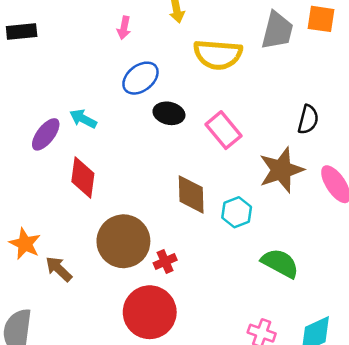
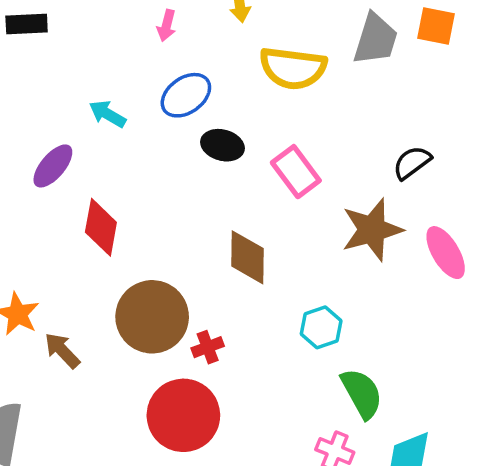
cyan arrow: (83, 119) -> (108, 114), moved
black semicircle: (308, 120) -> (412, 163), turned -144
cyan hexagon: (237, 212) -> (321, 327), moved
green semicircle: (280, 263) -> (362, 393), moved, turned 30

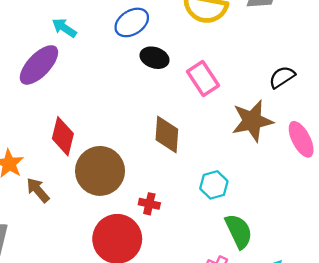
cyan arrow: (108, 114) -> (64, 28), moved
purple ellipse: (53, 166) -> (39, 65), size x1.4
red diamond: (101, 227) -> (63, 136), moved
red cross: (208, 347) -> (149, 204), moved, turned 30

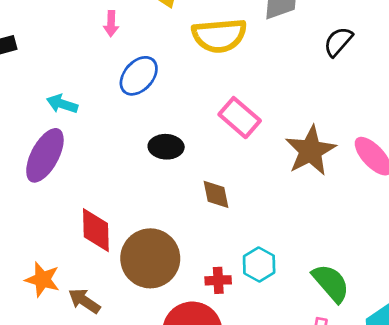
black ellipse: (154, 58) -> (166, 147), moved
black semicircle: (282, 77) -> (338, 42), moved
brown diamond: (167, 135) -> (216, 194), size x0.7
cyan hexagon: (214, 185) -> (259, 264), moved

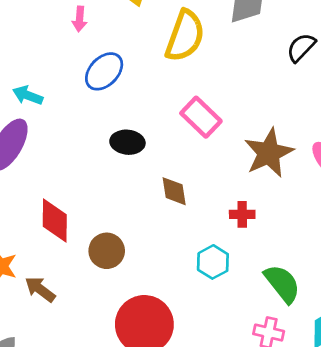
yellow semicircle: (219, 36) -> (185, 36), turned -68
brown circle: (150, 258) -> (107, 251), size x0.6
red cross: (218, 280) -> (242, 214), moved

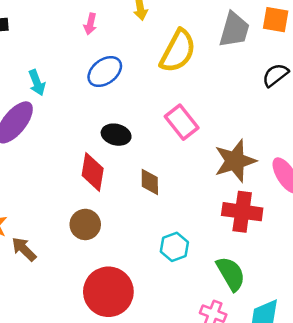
cyan arrow: (28, 95) -> (37, 83), turned -140
red cross: (242, 214) -> (242, 212), moved, size x1.8
red diamond: (55, 221) -> (93, 172), moved

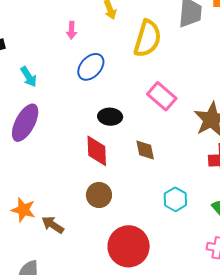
cyan arrow: (37, 83) -> (29, 77), moved

